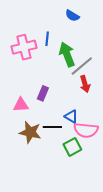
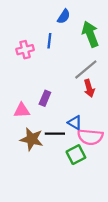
blue semicircle: (72, 16) -> (64, 16), moved, turned -88
pink cross: (24, 47) -> (25, 50), size x0.7
green arrow: (67, 54) -> (90, 34), moved

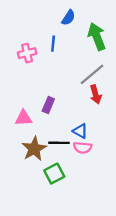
pink semicircle: (90, 137) -> (83, 148), moved, size x0.7
brown star: (32, 139) -> (34, 149), turned 30
green square: (76, 155) -> (54, 174), moved

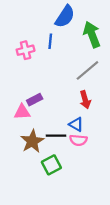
blue semicircle: (68, 18) -> (65, 16), size x1.5
red arrow: (96, 94) -> (85, 100), moved
purple rectangle: (48, 105) -> (35, 100), moved, turned 40

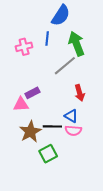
green arrow: (92, 34) -> (76, 44), moved
gray line: (87, 70) -> (65, 66), moved

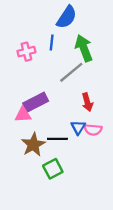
purple rectangle: (32, 93) -> (36, 102), size x1.5
blue triangle: (71, 116) -> (78, 127), turned 32
pink semicircle: (73, 131) -> (93, 130), moved

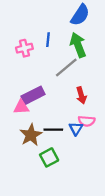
blue semicircle: (67, 17) -> (80, 15), moved
blue triangle: (78, 127) -> (76, 129), moved

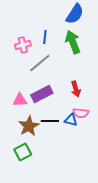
gray line: (66, 67) -> (40, 63), moved
purple rectangle: (33, 95) -> (42, 94), moved
blue triangle: (76, 129) -> (71, 120), turned -48
green square: (49, 157) -> (23, 152), moved

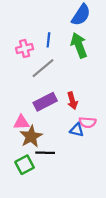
red arrow: (76, 89) -> (72, 101), moved
pink triangle: (20, 100) -> (21, 122), moved
black line: (50, 121) -> (45, 153), moved

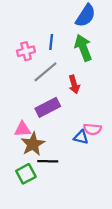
red arrow: (72, 101) -> (74, 84), moved

